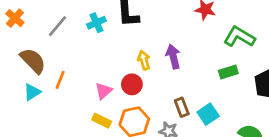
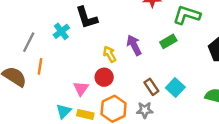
green rectangle: (228, 72) -> (168, 41), moved
orange line: (60, 80) -> (40, 66), moved
cyan triangle: (32, 92) -> (64, 111), moved

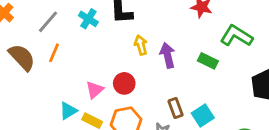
cyan cross: (61, 31) -> (88, 19), turned -35
green rectangle: (168, 41) -> (208, 61), turned 42
yellow arrow: (110, 54) -> (141, 45), moved

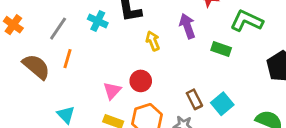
purple arrow: (168, 55) -> (187, 26), moved
cyan triangle: (68, 111) -> (66, 115), moved, turned -36

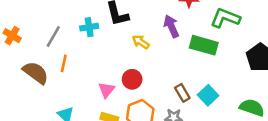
cyan cross: (98, 21) -> (89, 27), turned -30
yellow arrow: (153, 41) -> (141, 42), turned -30
green rectangle: (221, 49) -> (204, 45), size x1.5

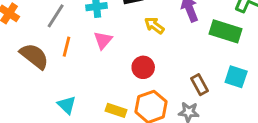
pink triangle: (106, 90) -> (103, 40), moved
cyan square: (208, 95) -> (236, 77), moved, turned -30

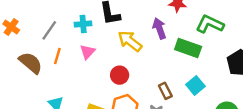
yellow arrow: (154, 25) -> (130, 41), size x1.5
cyan square: (236, 77) -> (195, 85), turned 30

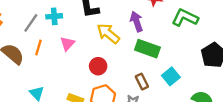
cyan cross: (83, 24) -> (54, 16), moved
green rectangle: (188, 48) -> (147, 49), moved

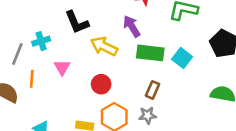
cyan square: (171, 76) -> (182, 58), moved
brown rectangle: (142, 82) -> (152, 90), turned 63

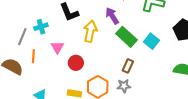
yellow arrow: (104, 46) -> (90, 31), turned 75
green rectangle: (150, 53) -> (127, 37), turned 35
red circle: (101, 84) -> (76, 63), moved

